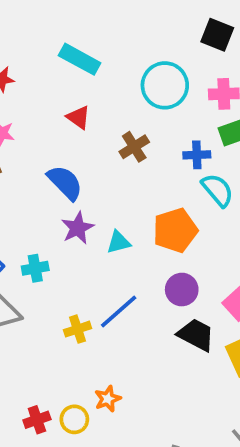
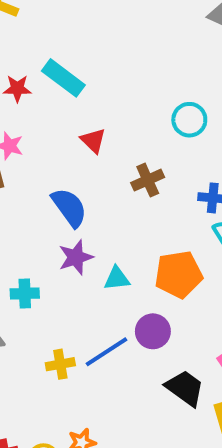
cyan rectangle: (80, 59) -> (63, 78), moved
cyan circle: (165, 85) -> (189, 120), size x0.7
purple circle: (182, 290) -> (153, 331), moved

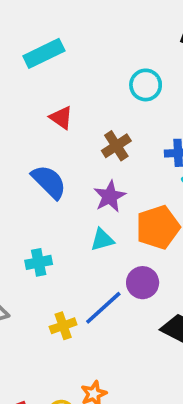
cyan rectangle: (63, 78) -> (44, 53), moved, turned -54
purple star: (76, 257) -> (110, 196), moved
cyan cross: (25, 293) -> (39, 262), moved

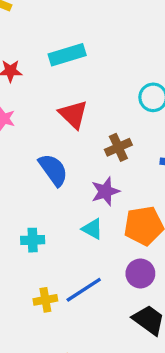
red triangle: (61, 118) -> (73, 114), size x1.4
cyan triangle: (102, 240) -> (92, 229), turned 35
purple circle: (143, 283) -> (140, 273), moved

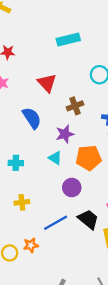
cyan rectangle: (67, 55) -> (68, 39), moved
purple circle: (140, 273) -> (72, 188), moved
blue line: (84, 290) -> (56, 223), moved

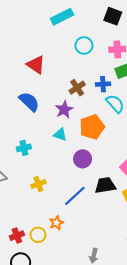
cyan rectangle: (68, 39) -> (62, 17), moved
brown cross: (75, 106) -> (77, 88), moved
black trapezoid: (88, 219) -> (105, 185), turned -35

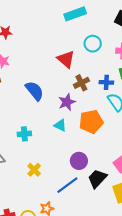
red triangle: (36, 65) -> (66, 59), moved
purple circle: (83, 159) -> (79, 161), moved
yellow cross: (38, 184) -> (34, 170), turned -32
black trapezoid: (105, 185) -> (97, 179), turned -45

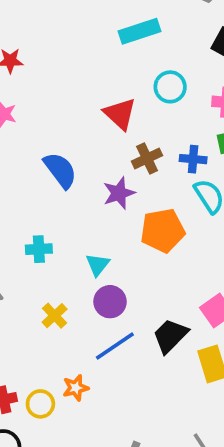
cyan triangle: (60, 125) -> (98, 265), moved, turned 40
purple circle: (79, 161) -> (110, 302), moved

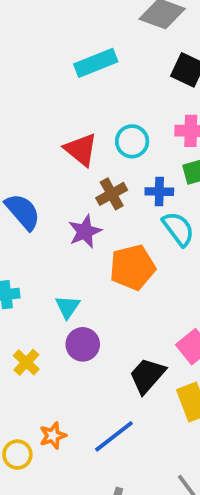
cyan circle: (170, 87) -> (132, 141), moved
blue line: (115, 346) -> (114, 436), moved

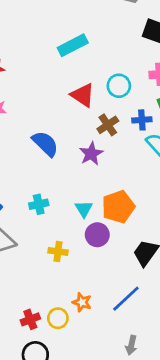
cyan rectangle: (96, 63) -> (73, 45), moved
orange pentagon: (132, 267) -> (118, 207), moved
yellow cross: (26, 362) -> (58, 252), turned -30
orange star: (53, 436) -> (82, 302), turned -30

